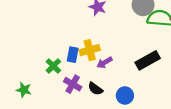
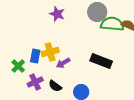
black rectangle: (148, 60) -> (101, 61), turned 50
purple cross: (73, 84) -> (35, 82), turned 35

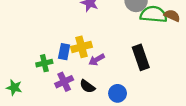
black rectangle: (101, 61) -> (141, 57), turned 50
green cross: (18, 66) -> (44, 63), turned 32

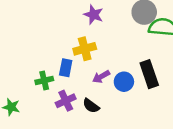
yellow cross: (82, 47) -> (85, 49), moved
blue circle: (118, 93) -> (124, 82), moved

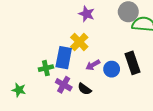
yellow cross: (85, 49) -> (79, 42), turned -30
blue rectangle: (66, 68) -> (64, 58), size x1.5
purple cross: (66, 101) -> (64, 85), turned -35

